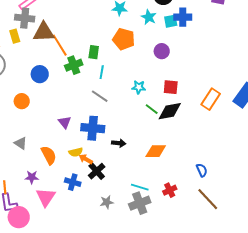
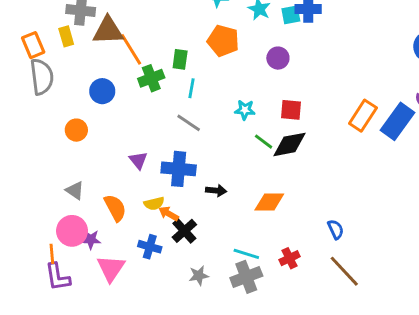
orange rectangle: (211, 99) -> (363, 116), moved
pink circle: (19, 217) -> (72, 231), moved

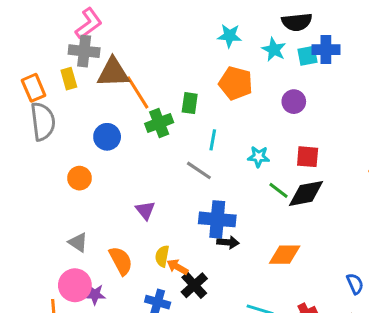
cyan line: (192, 88) -> (213, 140), moved
blue cross: (179, 169) -> (217, 219), moved
yellow semicircle: (154, 203) -> (162, 256), turned 114

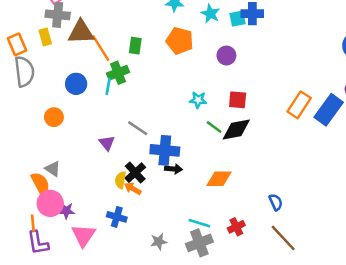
green rectangle: (190, 103) -> (135, 46), moved
cyan line: (213, 140) -> (108, 86), moved
gray line: (199, 170) -> (138, 128), moved
orange semicircle: (121, 261) -> (40, 184), moved
black cross: (194, 285) -> (135, 173), moved

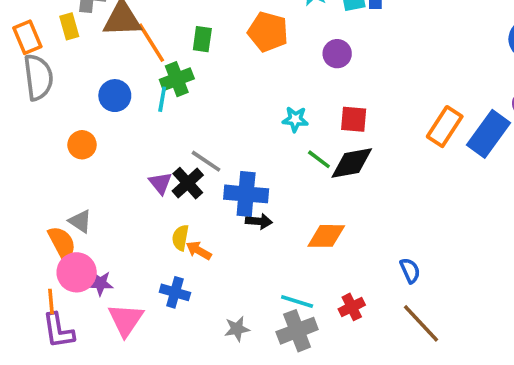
black cross: (135, 173) -> (188, 183), moved

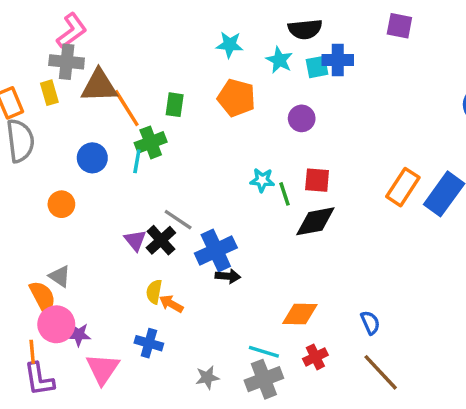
green line: (319, 159) -> (284, 194), moved, turned 35
blue cross: (246, 194) -> (216, 251), turned -30
orange diamond: (326, 236) -> (300, 314), moved

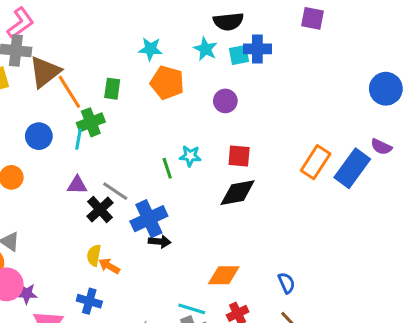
cyan star: (230, 45) -> (150, 49), moved
brown triangle: (99, 86) -> (45, 72), turned -36
green line: (284, 194) -> (167, 168), moved
purple triangle: (135, 240) -> (77, 185), moved, turned -50

